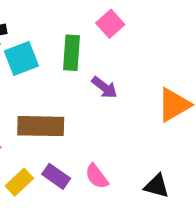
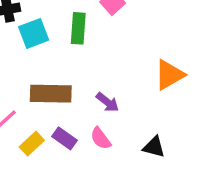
purple arrow: (104, 87) -> (108, 102), moved

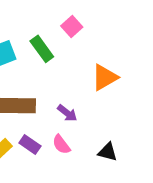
green rectangle: (78, 28) -> (42, 49), turned -40
orange triangle: (169, 75) -> (105, 77), moved

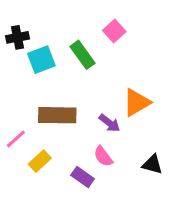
orange triangle: (105, 77) -> (137, 102), moved
purple rectangle: (30, 144) -> (83, 177), moved

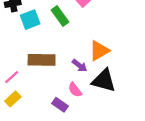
yellow rectangle: (40, 161) -> (13, 99), moved
black triangle: (152, 164) -> (104, 81), moved, size x1.6

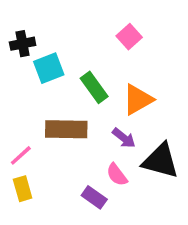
green rectangle: (60, 16) -> (94, 87), moved
orange triangle: (99, 51) -> (138, 100), moved
yellow rectangle: (13, 99) -> (23, 189), turned -63

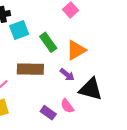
pink semicircle: (117, 175) -> (67, 106), moved

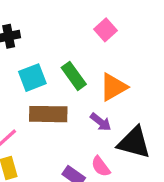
cyan square: (19, 30) -> (32, 78), moved

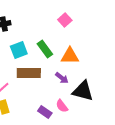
orange triangle: (113, 87) -> (70, 56), turned 30

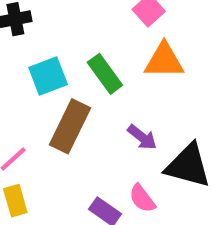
orange triangle: (70, 56) -> (164, 61), moved
brown rectangle: (29, 73) -> (70, 126), turned -65

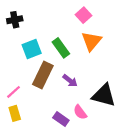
orange triangle: (164, 61) -> (91, 41), turned -50
purple arrow: (142, 137) -> (70, 81), moved

